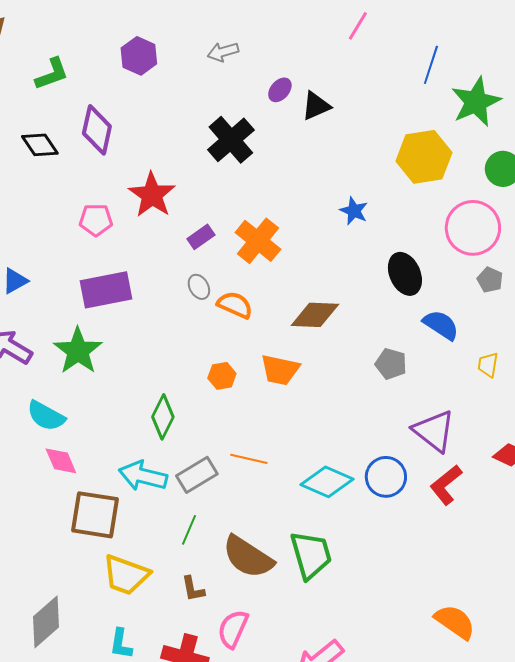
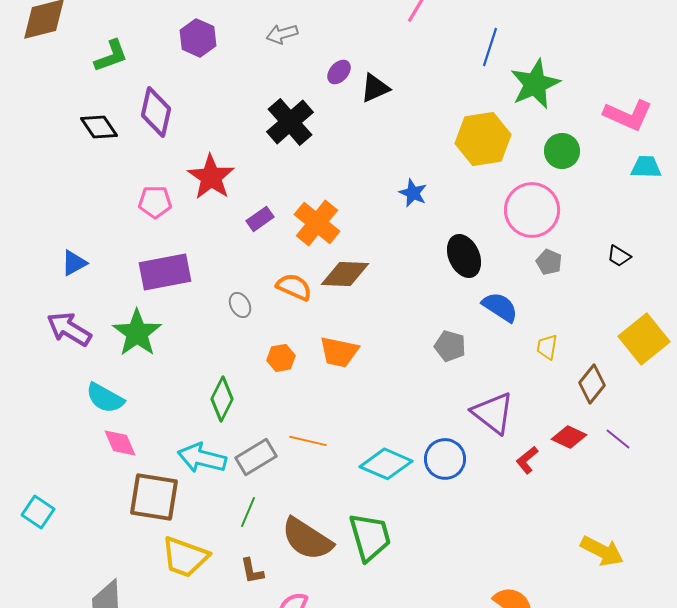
gray ellipse: (199, 287) -> (240, 305), moved
brown diamond: (315, 315) -> (345, 274), moved
red L-shape: (446, 485) -> (527, 460), moved, size x0.7

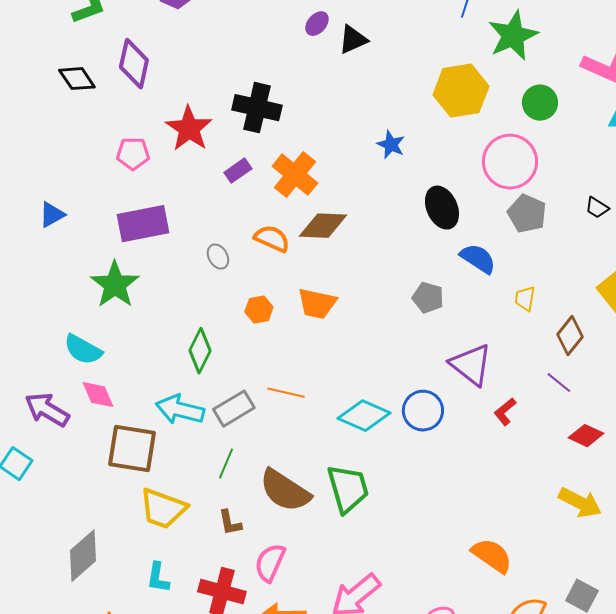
black cross: (290, 122) -> (257, 108), moved, turned -36
gray pentagon: (549, 262) -> (527, 214), size x1.5
purple arrow: (69, 329) -> (47, 410), moved
red diamond: (569, 437) -> (586, 436), moved
purple line: (618, 439) -> (559, 383), moved

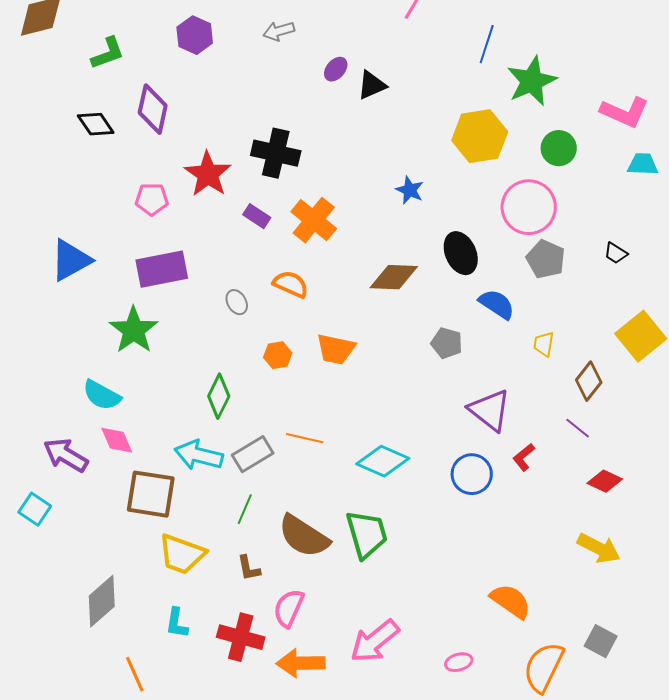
purple rectangle: (238, 171) -> (257, 216), turned 68
blue triangle: (52, 215) -> (71, 260), size x1.6
brown diamond: (323, 226) -> (394, 277), moved
blue circle: (423, 411) -> (472, 474), moved

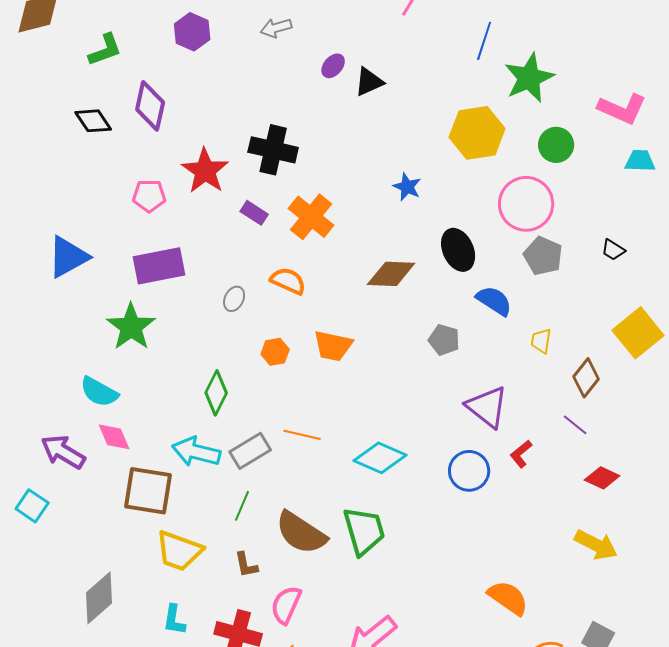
gray ellipse: (237, 302) -> (234, 299), turned 55

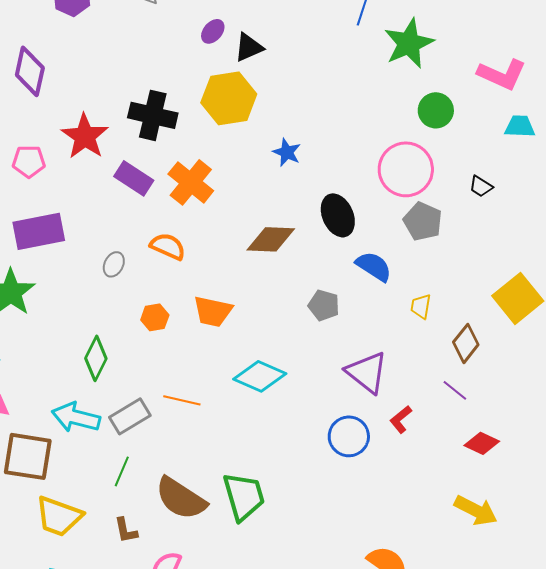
yellow hexagon: (477, 133) -> (229, 98), moved
purple rectangle: (254, 213) -> (134, 178), size x1.4
black trapezoid: (613, 250) -> (481, 186), moved
cyan diamond: (380, 458) -> (260, 376), moved

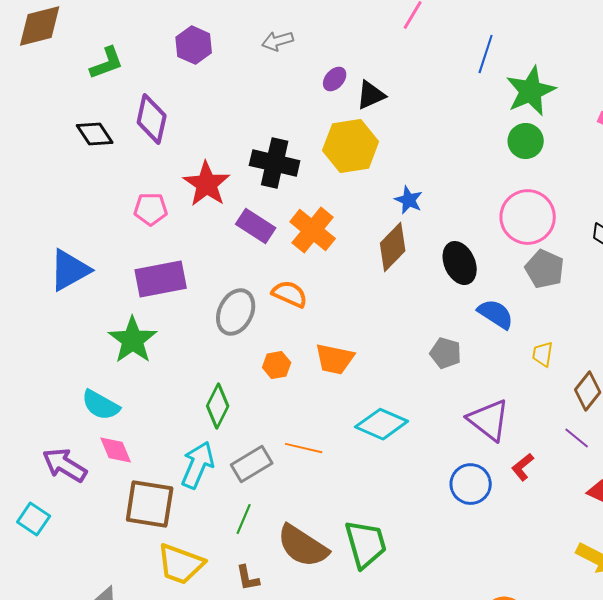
green circle: (436, 110) -> (526, 141), moved
brown diamond: (271, 239) -> (393, 247), moved, turned -48
gray ellipse: (114, 264) -> (236, 312), size x1.8
cyan arrow: (76, 417) -> (198, 465), turned 99

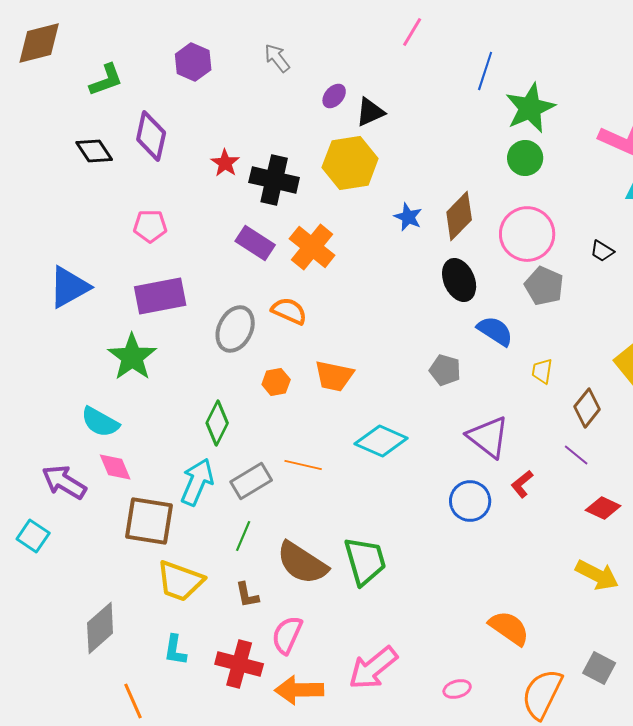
gray arrow: (278, 41) -> (277, 58), turned 68
red star: (207, 184) -> (225, 163), moved, size x0.6
brown diamond: (393, 247) -> (459, 216), moved

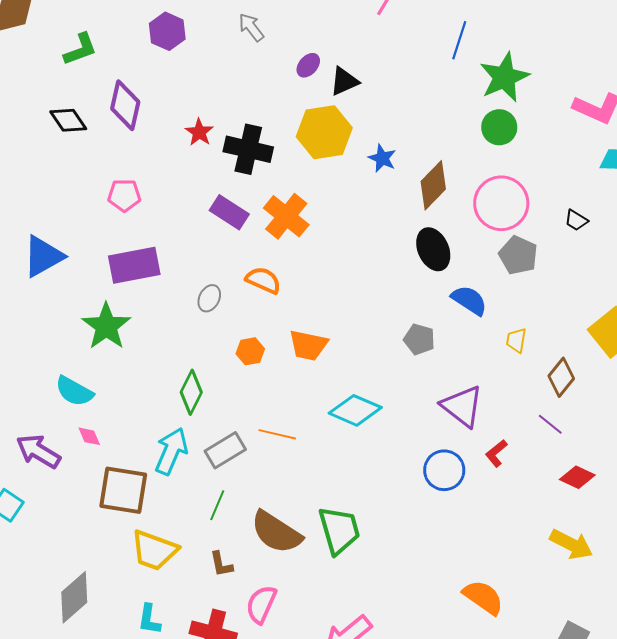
blue star: (408, 217) -> (382, 158), moved
gray ellipse: (235, 329) -> (209, 298), size x0.6
pink diamond: (115, 467) -> (89, 436), size x0.7

